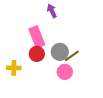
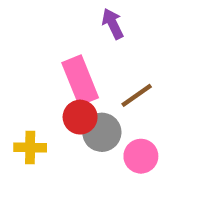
gray circle: (60, 52) -> (102, 132), moved
brown line: (72, 56) -> (137, 95), moved

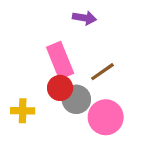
purple arrow: (113, 24) -> (84, 18), turned 125
pink circle: (141, 156) -> (106, 117), size x1.4

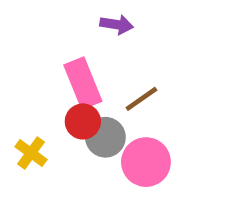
yellow cross: (23, 111) -> (31, 153), turned 35

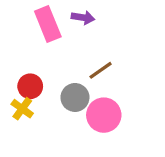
pink rectangle: (83, 83) -> (48, 24), moved
red circle: (83, 121) -> (30, 86), moved

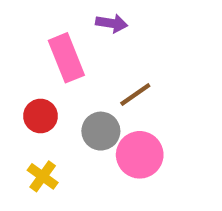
pink rectangle: (48, 24) -> (66, 58), moved
yellow cross: (22, 109) -> (43, 176), moved

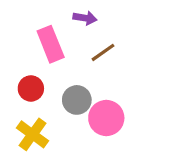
brown line: (135, 94) -> (103, 52), moved
yellow cross: (43, 176) -> (33, 134), size x1.4

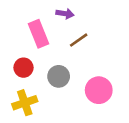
pink circle: (106, 118) -> (99, 90), moved
yellow cross: (33, 134) -> (25, 103), turned 35

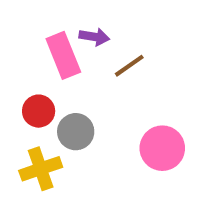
purple arrow: (65, 14) -> (94, 37), moved
gray circle: (59, 76) -> (76, 132), moved

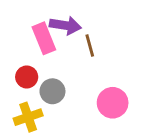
purple arrow: (94, 37) -> (65, 25), size x1.5
brown line: (129, 66) -> (90, 45), turned -70

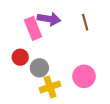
brown line: (90, 45) -> (85, 22), moved
yellow cross: (28, 117) -> (50, 87), moved

